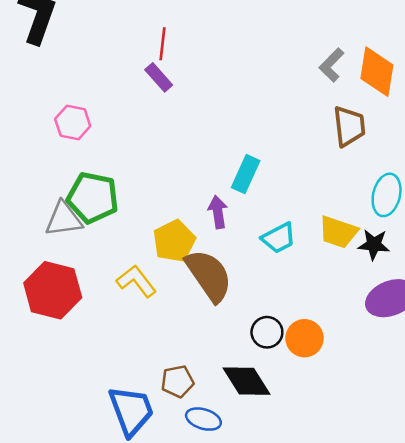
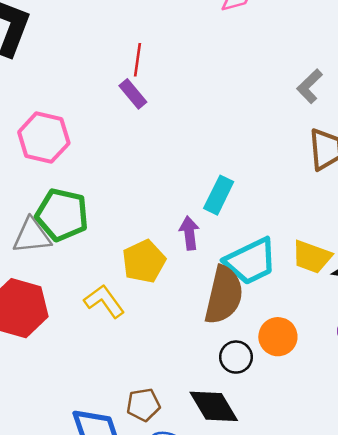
pink hexagon: (73, 122) -> (44, 138), size x1.4
cyan trapezoid: (279, 238) -> (251, 261), size x1.5
brown semicircle: (209, 275) -> (224, 295), moved, turned 46
orange circle: (304, 338) -> (278, 337), moved

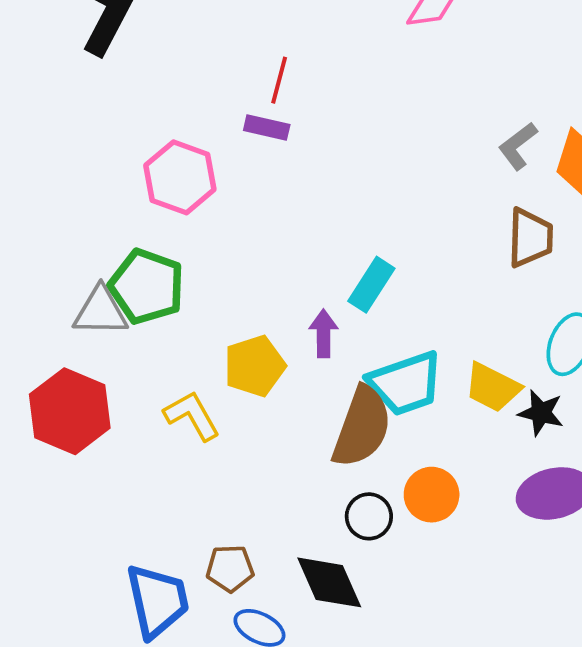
purple rectangle: (133, 94) -> (267, 127), turned -44
pink hexagon: (44, 138) -> (180, 177), moved

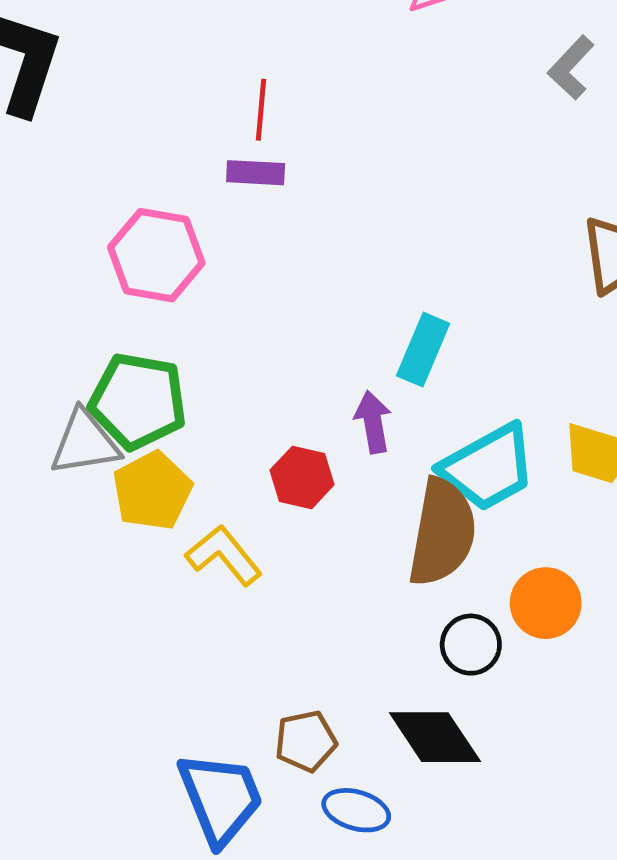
gray L-shape: (518, 146) -> (571, 68), moved
yellow pentagon: (255, 366) -> (152, 491), moved
red hexagon: (70, 411) -> (302, 477), moved, size x0.6

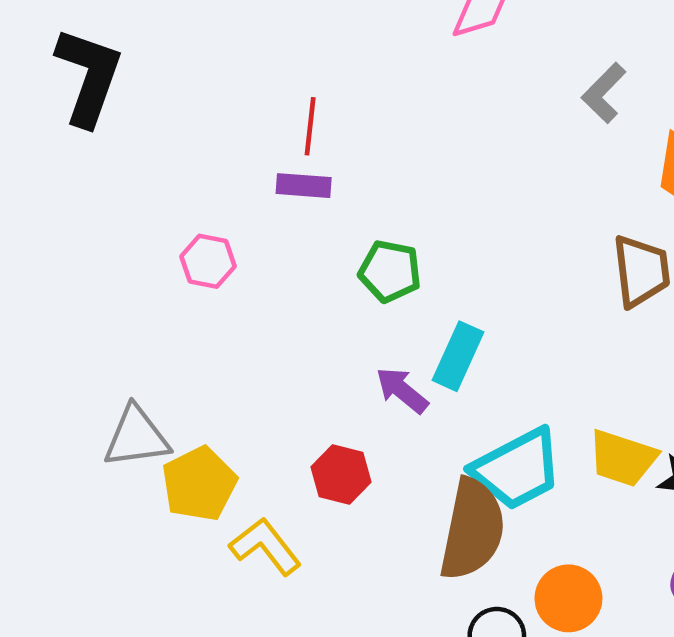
pink hexagon: (156, 255) -> (208, 261), size x0.6
green pentagon: (138, 401) -> (390, 271), moved, size x0.7
purple arrow: (373, 422) -> (402, 390), moved, turned -42

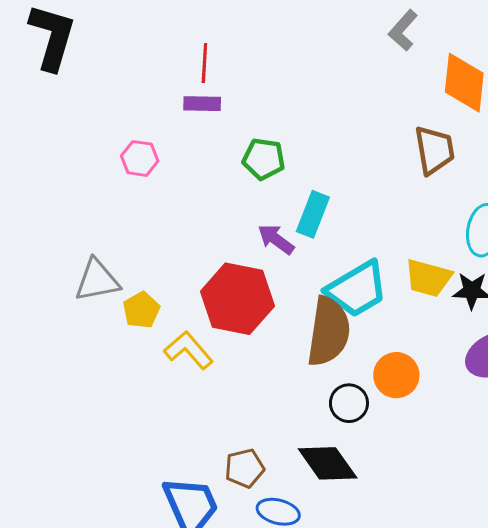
red hexagon: (341, 474) -> (237, 299), size x1.8
yellow pentagon: (199, 484) -> (141, 310), size x0.7

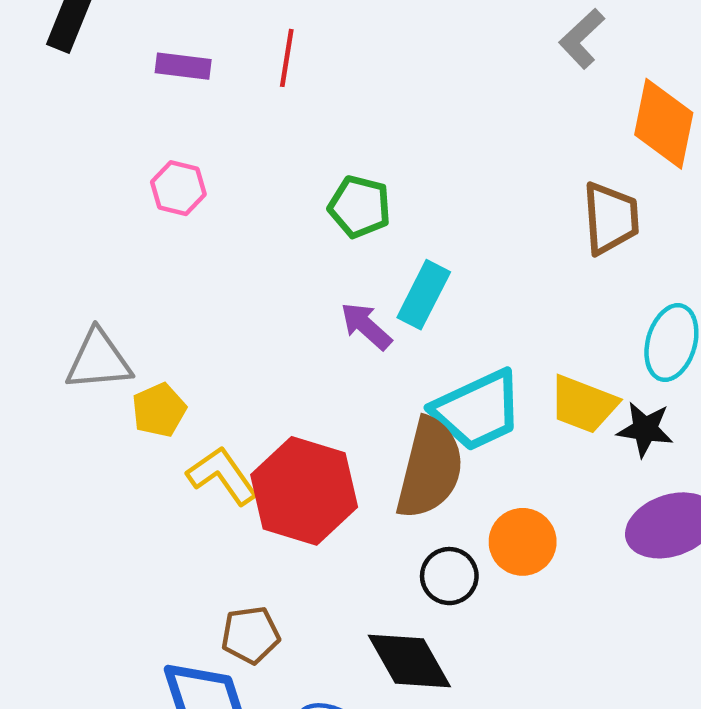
purple rectangle: (202, 104) -> (183, 66), moved
red hexagon: (237, 299) -> (304, 491), moved
brown pentagon: (245, 468) -> (250, 635), moved

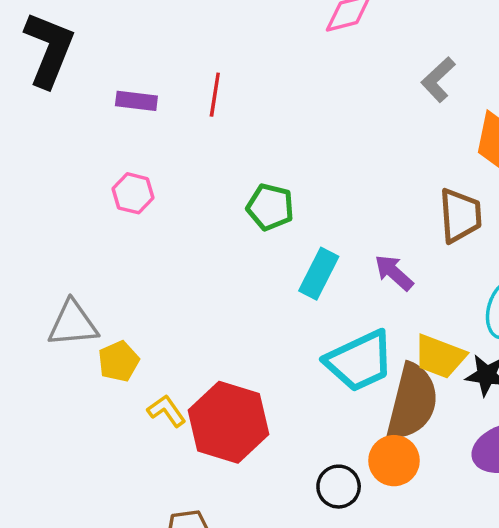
purple arrow: (366, 326) -> (394, 273), moved
brown semicircle: (430, 468) -> (412, 402), moved
yellow L-shape: (222, 476) -> (167, 411), size x0.7

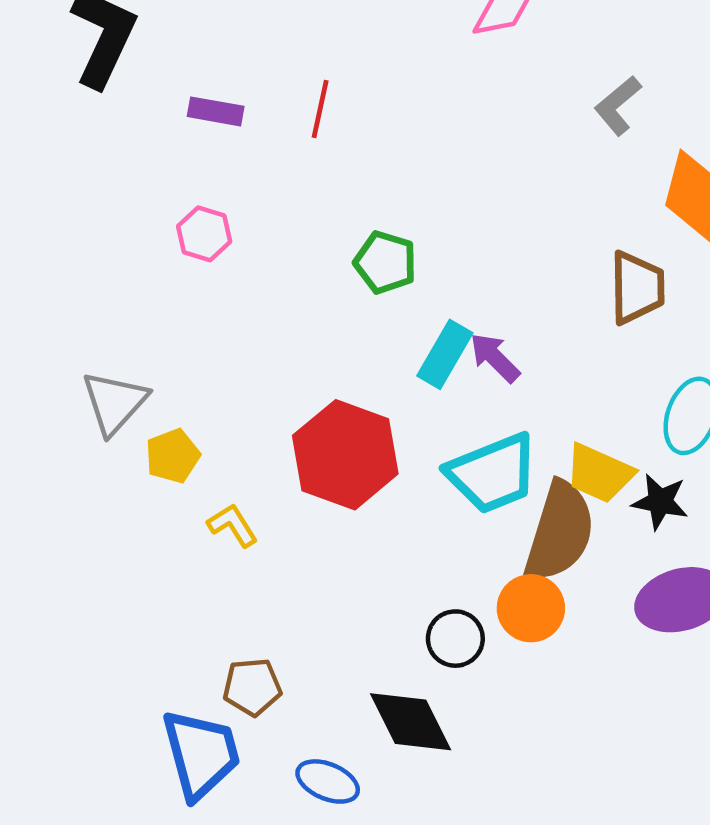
purple arrow: (394, 273) -> (495, 358), moved
gray triangle: (73, 324) -> (115, 403), turned -46
red hexagon: (229, 422) -> (345, 455), moved

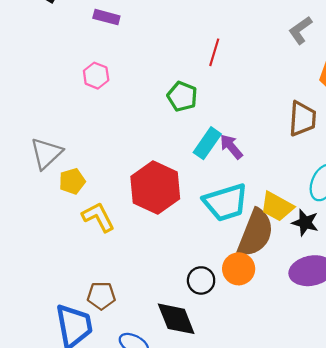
red line: (320, 109) -> (214, 52), moved
yellow L-shape: (233, 525) -> (98, 217), size x1.4

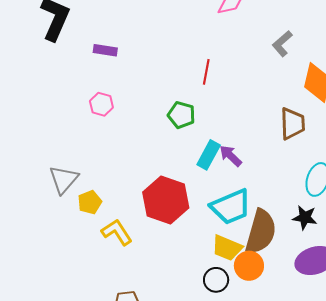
yellow trapezoid: (277, 207) -> (227, 248), moved

